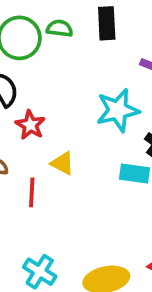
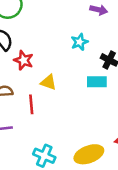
cyan star: (118, 110) -> (80, 42), size x0.6

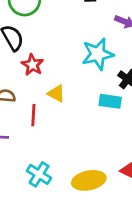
cyan star: (80, 42) -> (98, 54), size x1.6

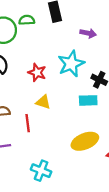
red star: (32, 65) -> (37, 72), moved
yellow ellipse: (89, 180) -> (85, 141), moved

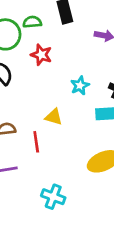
cyan star: (71, 64) -> (80, 86), moved, size x0.6
red star: (37, 72) -> (41, 55), moved

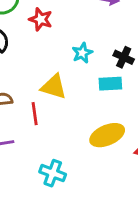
yellow triangle: (54, 117) -> (54, 87), size x1.4

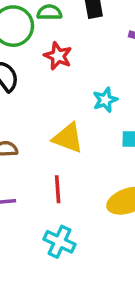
red line: (35, 114) -> (58, 189), moved

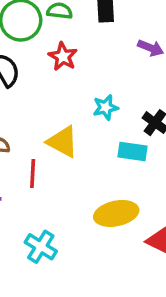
red line: (58, 189) -> (33, 174), moved

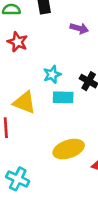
cyan rectangle: (132, 151) -> (63, 97), moved

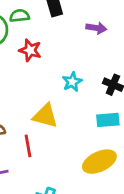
cyan rectangle: (63, 97) -> (108, 120), moved

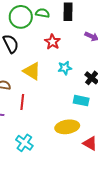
red star: (30, 50) -> (52, 42), moved
yellow triangle: (45, 116) -> (32, 71), moved

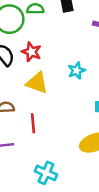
red star: (52, 42) -> (31, 52), moved

